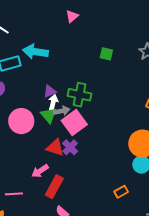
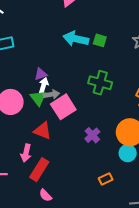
cyan arrow: (35, 52) -> (76, 39), moved
green cross: (80, 95) -> (100, 83), moved
purple cross: (70, 147) -> (92, 135), moved
pink arrow: (40, 171) -> (26, 153), turned -48

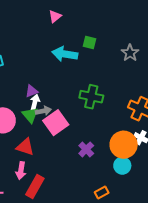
green square: (100, 40) -> (90, 42), moved
red triangle: (43, 131) -> (25, 147), moved

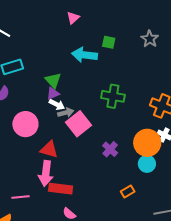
gray star: (130, 53) -> (150, 39), moved
white arrow: (35, 102) -> (57, 105), turned 105
green triangle: (30, 115) -> (53, 80), moved
pink arrow: (21, 171) -> (46, 173), size x1.4
red rectangle: (35, 186) -> (61, 189), turned 70

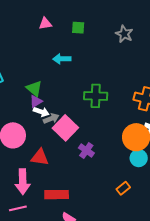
pink triangle: (73, 18) -> (45, 24), turned 40
green square: (109, 42) -> (78, 28), moved
cyan arrow: (84, 55) -> (62, 59), size x0.7
purple cross: (110, 149) -> (86, 150), moved
pink arrow: (46, 173) -> (23, 182), moved

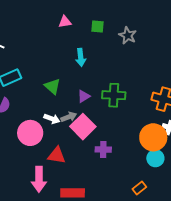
gray star: (124, 34) -> (128, 35), moved
cyan arrow: (62, 59) -> (81, 57), turned -96
purple triangle: (36, 101) -> (84, 96), moved
white arrow: (41, 112) -> (52, 119), moved
purple cross: (86, 150) -> (103, 150), turned -35

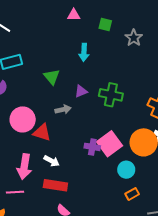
white arrow: (52, 119) -> (52, 161), moved
pink square: (83, 127) -> (109, 144), moved
red triangle: (57, 155) -> (42, 132), moved
cyan circle: (155, 158) -> (126, 170), moved
orange rectangle: (139, 188) -> (132, 194), moved

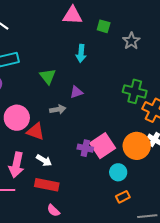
pink triangle: (74, 15) -> (72, 15), size x1.5
green cross: (111, 95) -> (135, 91), moved

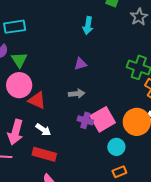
green triangle: (48, 76) -> (19, 60), moved
gray arrow: (58, 109) -> (77, 94), moved

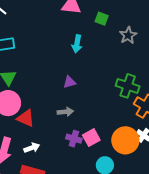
pink square: (103, 119) -> (91, 138), size x0.7
white arrow: (43, 130) -> (32, 148), turned -56

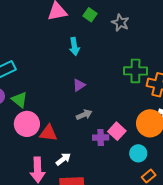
green square: (102, 19) -> (90, 15), turned 32

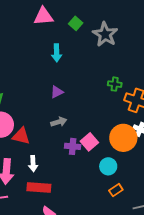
gray star: (120, 23) -> (105, 34), size x1.4
green cross: (135, 71) -> (115, 84), size x0.6
white arrow: (63, 159) -> (33, 164), turned 119

